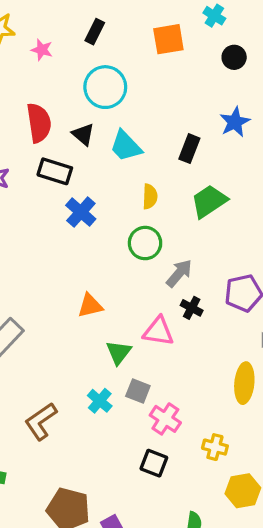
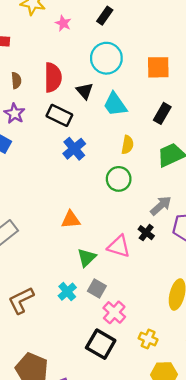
orange square: (168, 39) -> (158, 67), moved
gray arrow: (179, 273) -> (161, 206), moved
black square: (154, 463) -> (101, 344), size x1.4

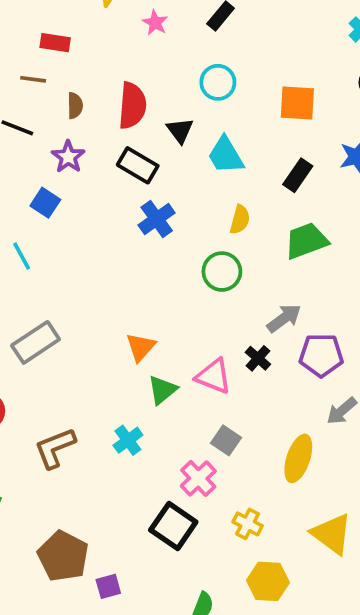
cyan circle: (106, 58) -> (218, 82), size x0.7
orange triangle: (71, 220) -> (141, 347), moved, turned -48
gray square: (97, 289) -> (226, 440), moved

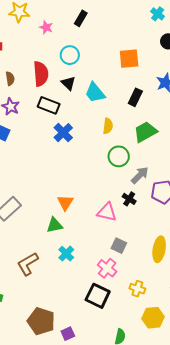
cyan circle: (218, 82) -> (70, 55), moved
green circle: (222, 272) -> (119, 156), moved
green triangle: (162, 390) -> (55, 225), moved, turned 36

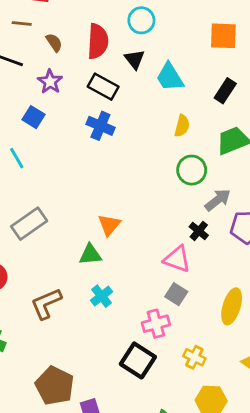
brown semicircle: (10, 79) -> (54, 43), turned -32
blue cross: (63, 133) -> (100, 126), moved, turned -30
pink triangle: (107, 212) -> (177, 259), moved
pink cross: (107, 268) -> (156, 324), turned 30

